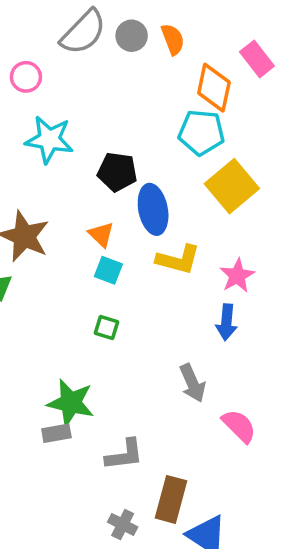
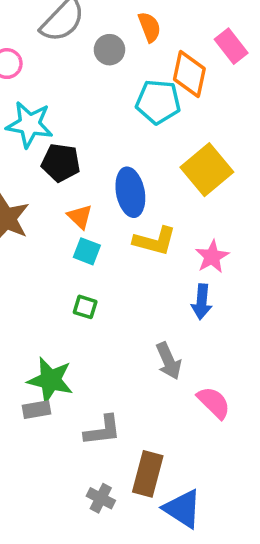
gray circle: (132, 36) -> (109, 50), moved
cyan pentagon: (201, 132) -> (158, 102), moved
black pentagon: (117, 172) -> (61, 163), moved

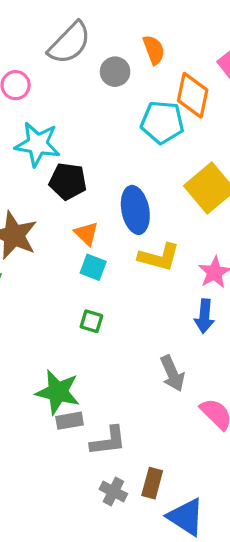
gray rectangle: (36, 410) -> (70, 421), moved
brown rectangle: (148, 474) -> (152, 483), size x0.7
gray cross: (101, 498) -> (113, 492), moved

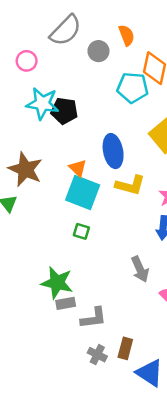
black pentagon: (68, 181) -> (64, 111), moved
cyan square: (93, 267) -> (83, 192), size x1.8

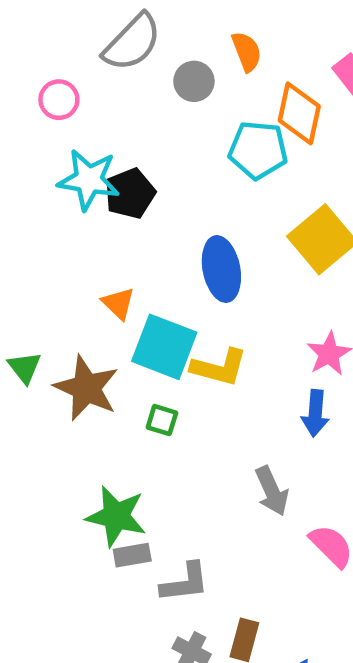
black pentagon: (64, 111) -> (130, 193), turned -30
orange triangle: (78, 168) -> (118, 303), moved
brown star: (25, 169) -> (86, 388), moved
yellow L-shape: (130, 185) -> (219, 367), moved

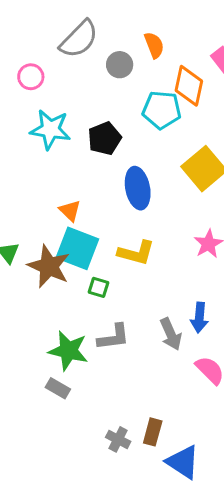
black pentagon: (130, 193) -> (105, 138), moved
cyan square: (164, 347) -> (77, 248), moved
blue arrow: (315, 413) -> (199, 318), moved
gray rectangle: (132, 555) -> (58, 388), moved, turned 40
gray L-shape: (185, 583) -> (114, 337), moved

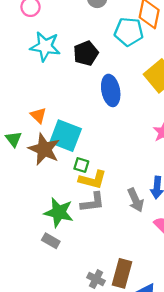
orange triangle: (70, 211) -> (38, 115), moved
yellow L-shape: (136, 253) -> (93, 180), moved
brown rectangle: (153, 432) -> (122, 273), size x1.4

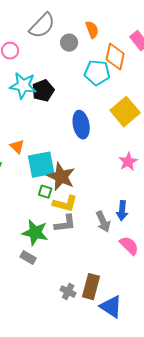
black pentagon: (86, 53) -> (43, 91), moved
cyan square: (66, 136) -> (41, 165), turned -32
brown star: (44, 149) -> (61, 177), moved
green square: (81, 165) -> (45, 192), moved

